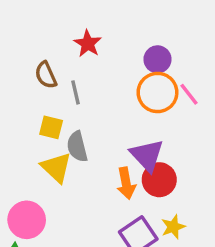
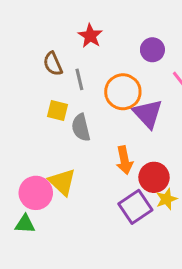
orange circle: (157, 92) -> (123, 92), moved
purple triangle: (147, 155) -> (148, 114), moved
yellow triangle: (56, 168) -> (62, 182), moved
red circle: (159, 180) -> (154, 177), moved

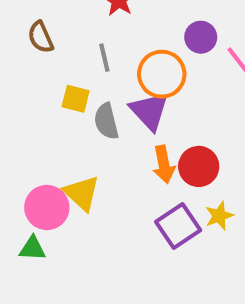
purple circle: (152, 50) -> (201, 37), moved
brown semicircle: (53, 64) -> (41, 37), moved
purple triangle: (148, 114) -> (149, 111), moved
red circle: (154, 177) -> (199, 166), moved

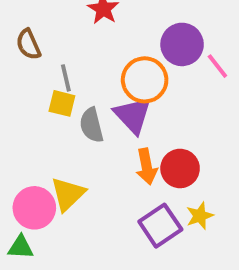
purple circle: (201, 37) -> (182, 44), size x1.4
gray line: (104, 58) -> (66, 78), moved
yellow triangle: (82, 193) -> (68, 194), turned 33

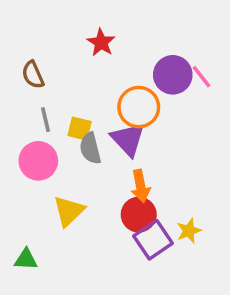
pink line: (217, 66) -> (201, 77), moved
gray line: (66, 78) -> (46, 120), moved
yellow square: (62, 103) -> (80, 129), moved
red circle: (180, 168) -> (139, 215), moved
pink circle: (34, 208) -> (38, 161), moved

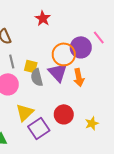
purple circle: (173, 75) -> (81, 47), moved
orange arrow: (141, 186) -> (79, 77), moved
purple square: (153, 240) -> (39, 128), moved

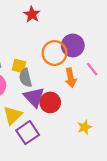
pink line: (99, 37) -> (92, 69), moved
purple triangle: (58, 72) -> (34, 97), moved
red circle: (64, 114) -> (50, 102), moved

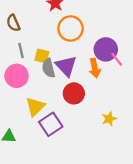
purple circle: (73, 45) -> (106, 49), moved
orange circle: (54, 53) -> (71, 28), moved
purple triangle: (34, 97) -> (66, 66), moved

